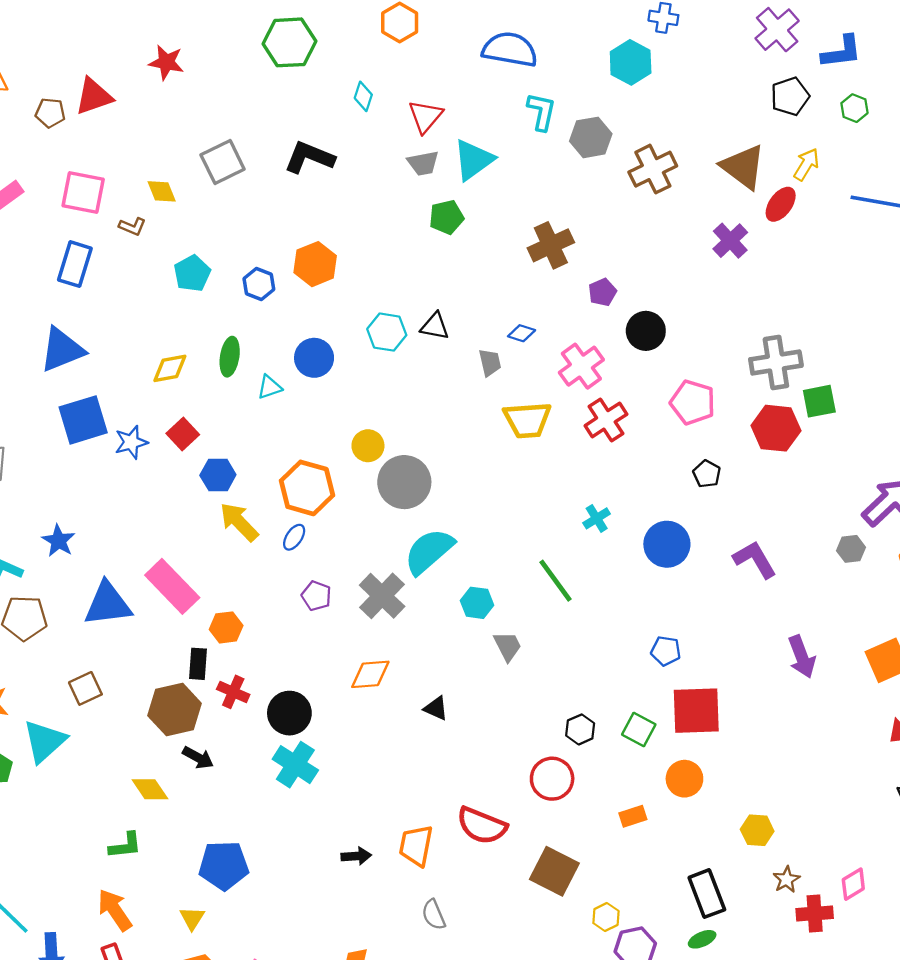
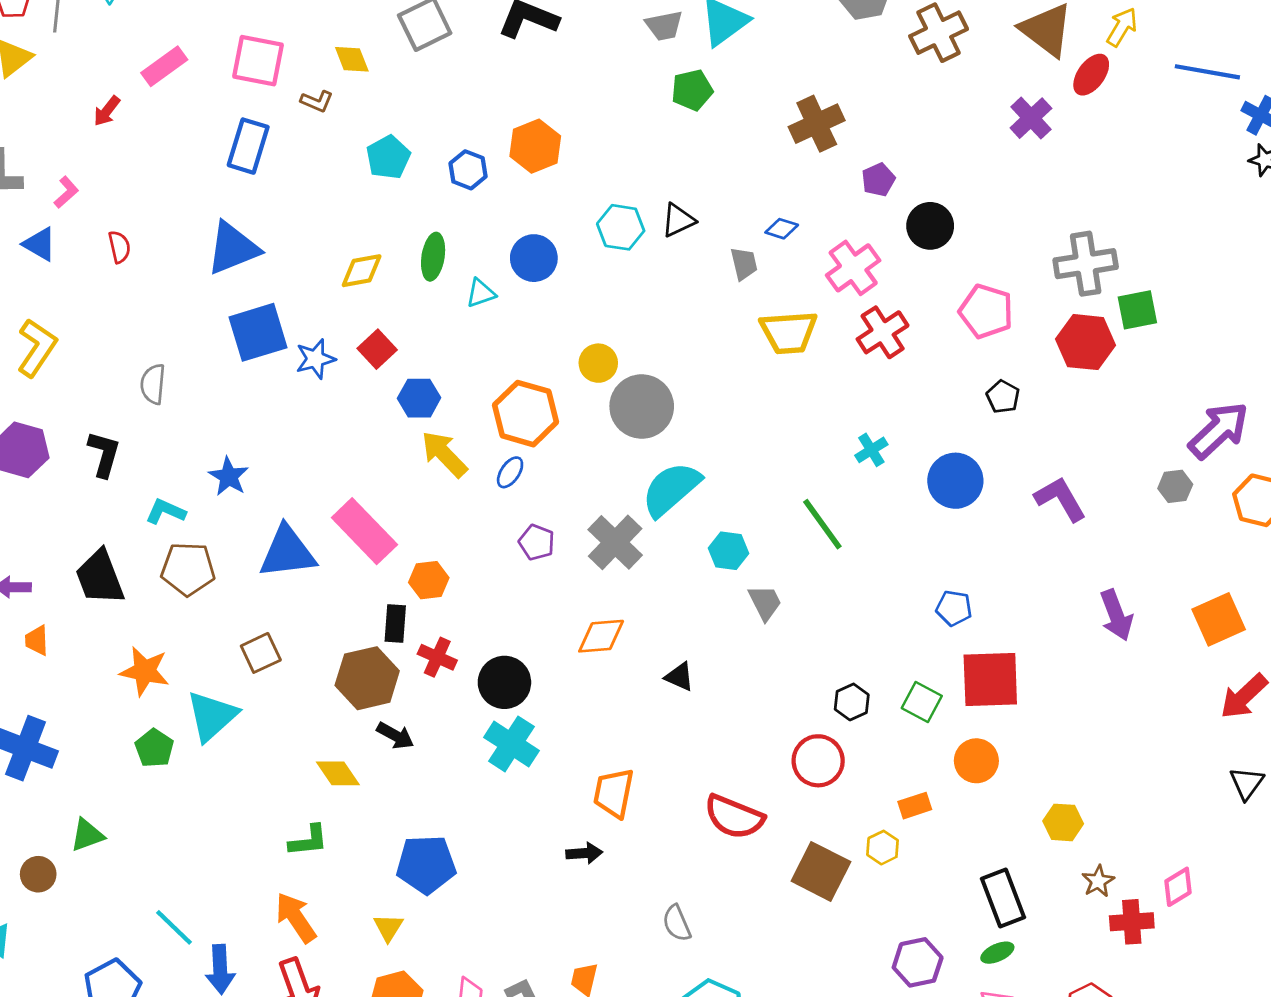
black triangle: (435, 326) -> (678, 220), turned -36
orange trapezoid: (416, 845) -> (614, 793), moved
yellow hexagon: (606, 917) -> (883, 848), moved

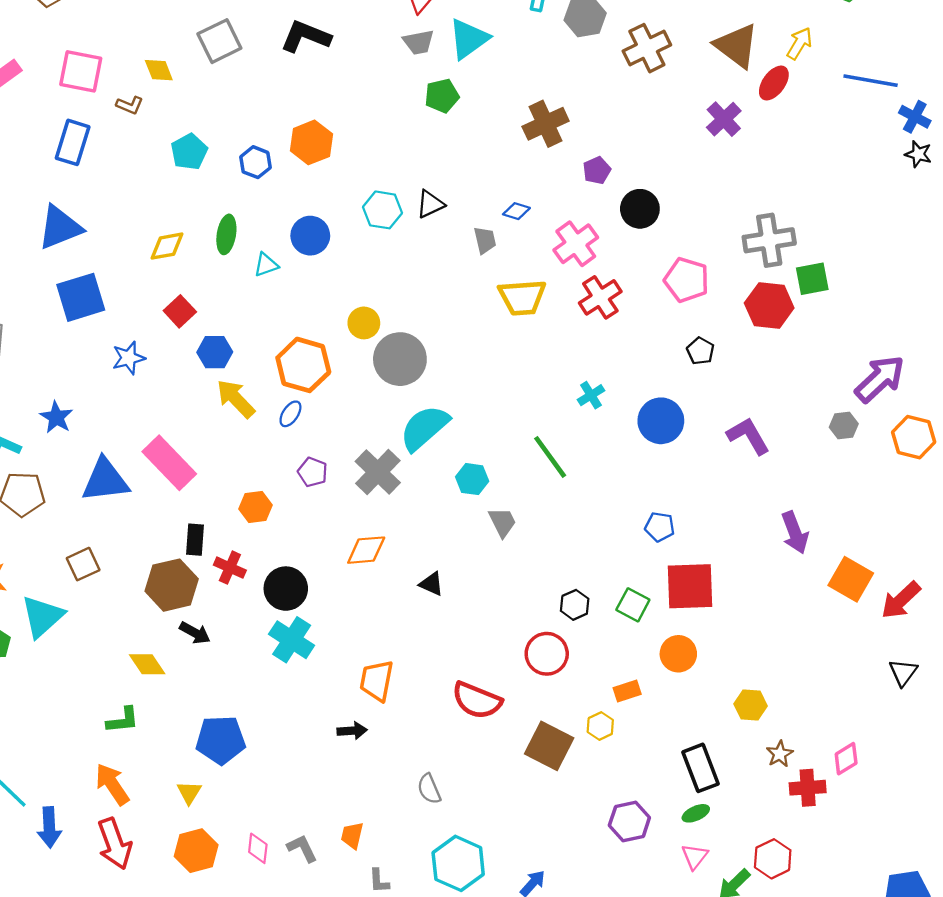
blue star: (315, 359) -> (129, 358), moved
orange hexagon: (429, 580) -> (256, 507), moved
orange square: (1219, 619) -> (851, 579), moved, turned -36

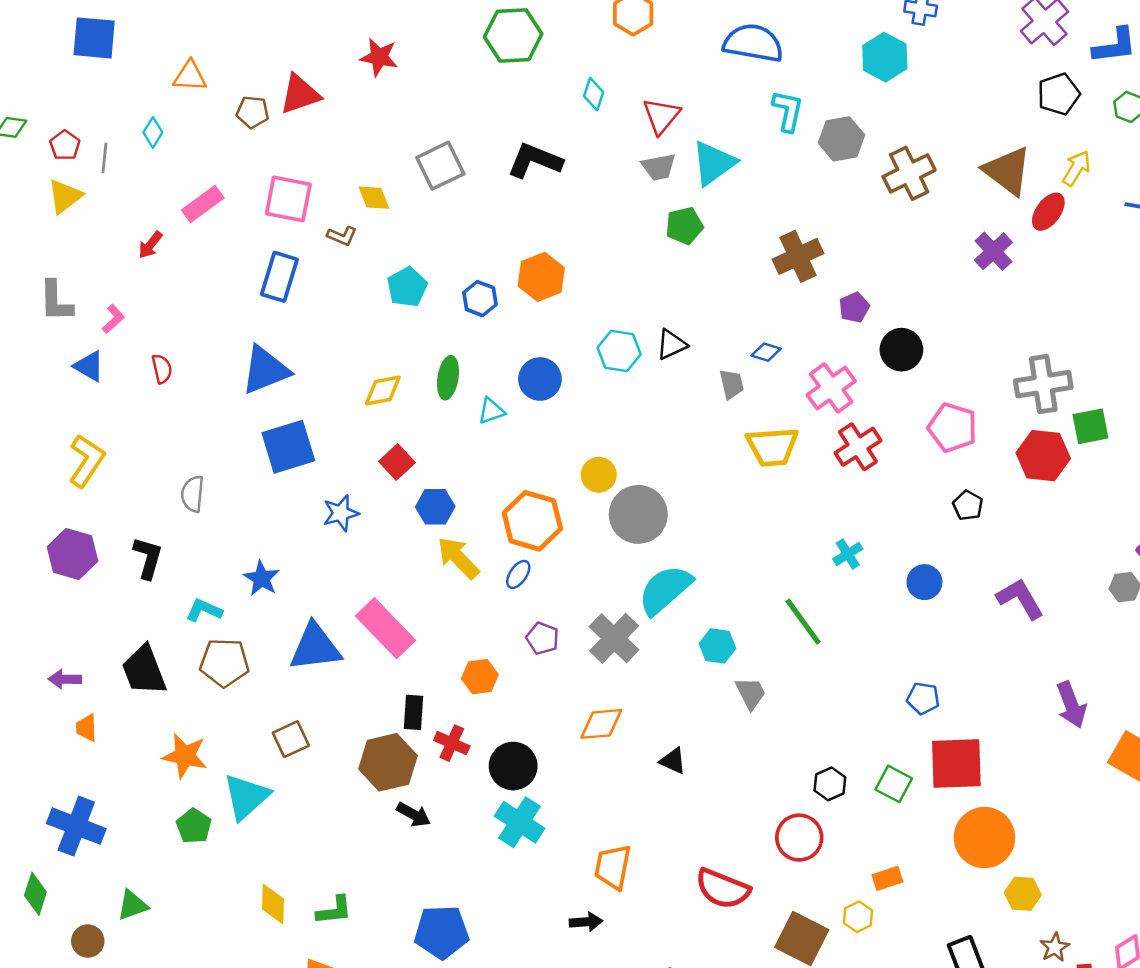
blue circle: (661, 421) -> (924, 582), size x0.7
orange circle: (678, 654) -> (984, 838), moved, size x1.5
yellow diamond: (147, 664) -> (273, 904), moved, turned 36

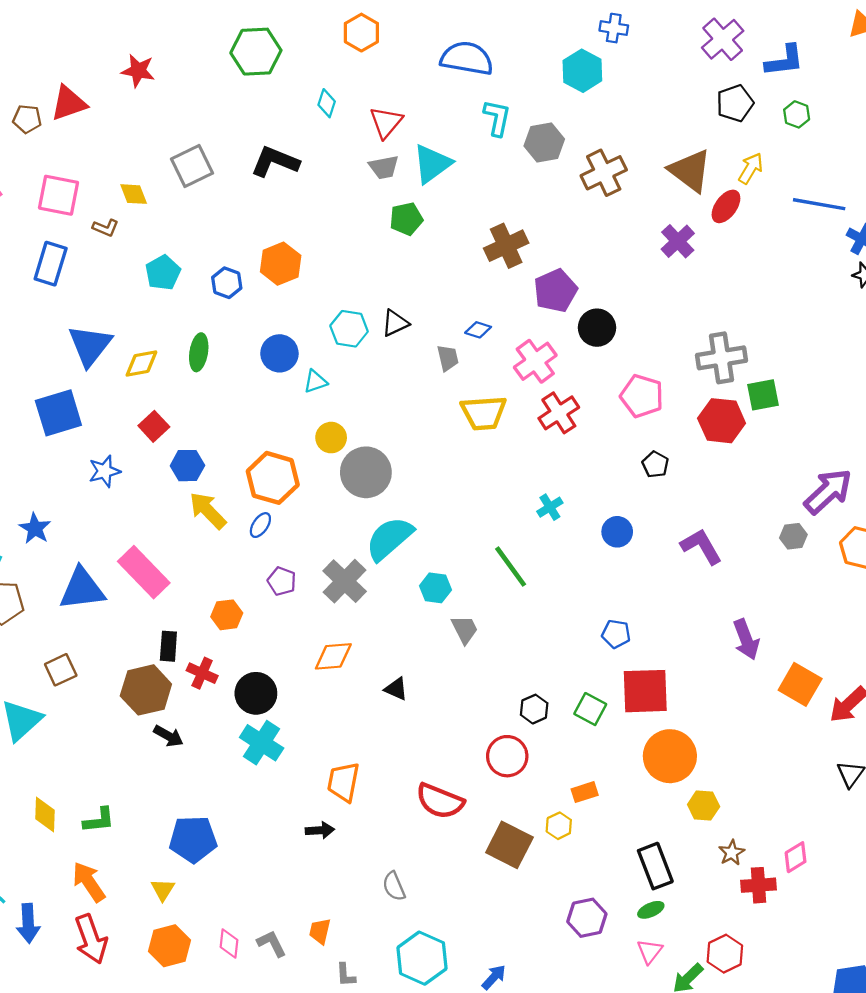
purple pentagon: (854, 307) -> (555, 291), size x1.6
blue triangle: (265, 370) -> (90, 346), moved, turned -30
cyan triangle: (491, 411) -> (315, 381), moved

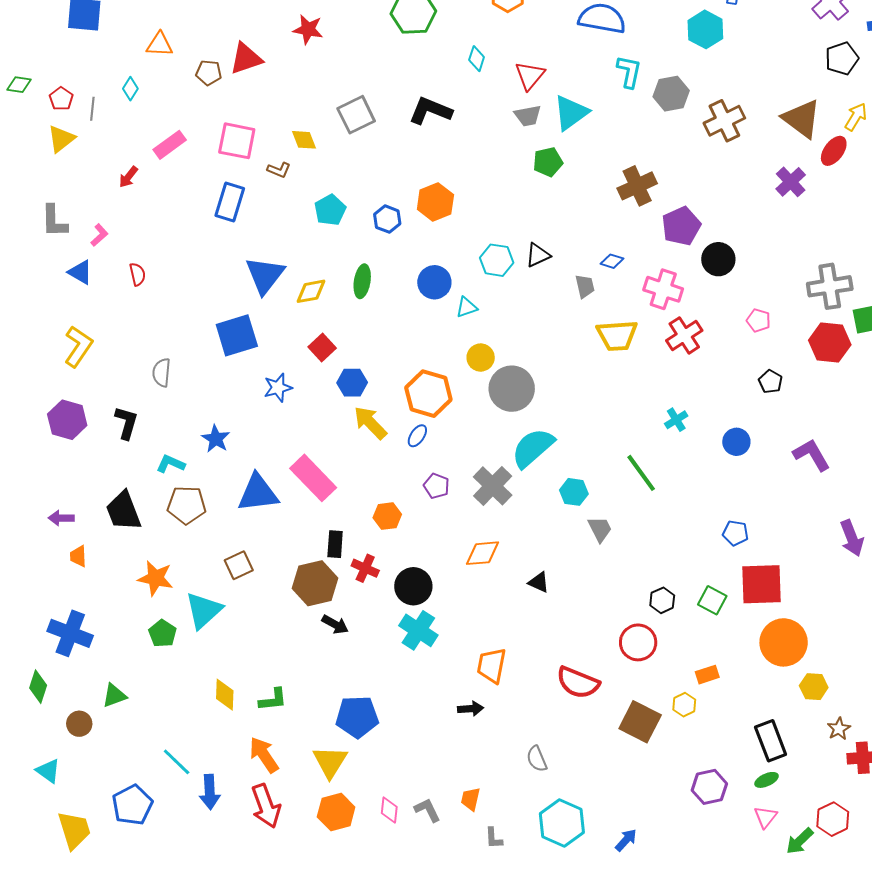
pink cross: (535, 361) -> (663, 289), turned -36
pink pentagon: (642, 396) -> (758, 320), size x0.6
yellow triangle: (163, 890) -> (330, 762), size x1.6

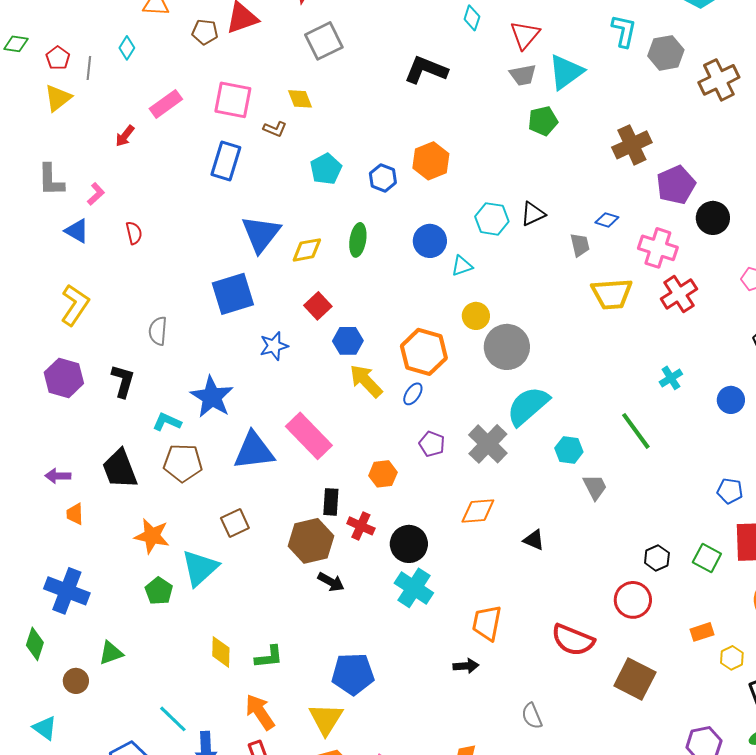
gray square: (356, 115) -> (324, 41), moved
blue star: (216, 439) -> (212, 397), size x1.5
yellow hexagon: (684, 705) -> (732, 658), moved

